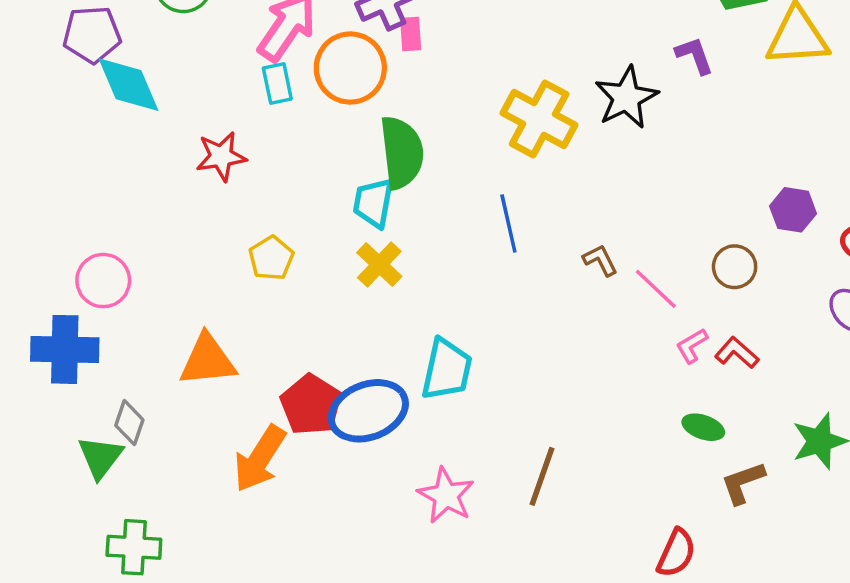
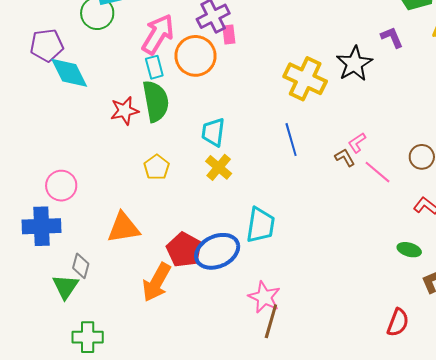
green semicircle: (402, 152) -> (156, 101), moved
pink L-shape: (692, 346) -> (357, 143), moved
brown line: (542, 476) -> (271, 321), moved

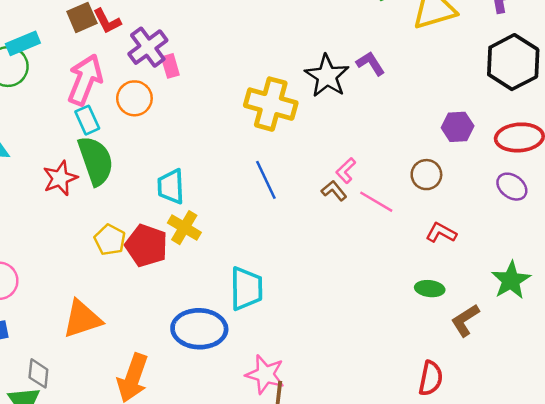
purple L-shape: (392, 37) -> (371, 63), moved
orange circle: (196, 56) -> (134, 98), size x0.7
red pentagon: (184, 250) -> (146, 245), moved
blue ellipse: (217, 251) -> (199, 329), turned 36

